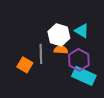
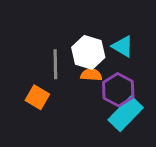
gray line: (41, 54) -> (55, 64), moved
cyan rectangle: (84, 76) -> (126, 114), turned -70

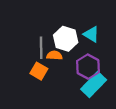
orange semicircle: (91, 75) -> (54, 55), moved
orange square: (37, 97) -> (39, 71), moved

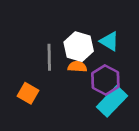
orange semicircle: (54, 55) -> (77, 67), moved
orange square: (39, 71) -> (28, 93), moved

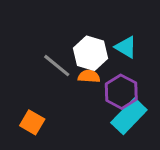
gray line: (49, 57) -> (57, 66), turned -50
orange square: (28, 93) -> (32, 122), moved

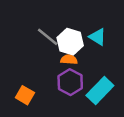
gray line: (57, 66) -> (48, 37), moved
purple hexagon: (121, 92) -> (70, 82), moved

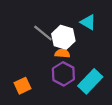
cyan triangle: (98, 37) -> (88, 22), moved
orange square: (25, 95) -> (23, 86), turned 35

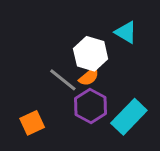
gray line: (43, 33) -> (63, 80), moved
orange semicircle: (62, 53) -> (89, 77), turned 136

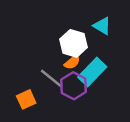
gray line: (63, 80) -> (51, 78), moved
cyan rectangle: (129, 117) -> (92, 72), moved

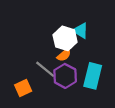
cyan triangle: (102, 26) -> (81, 31), moved
cyan rectangle: (92, 72) -> (93, 76), moved, turned -30

